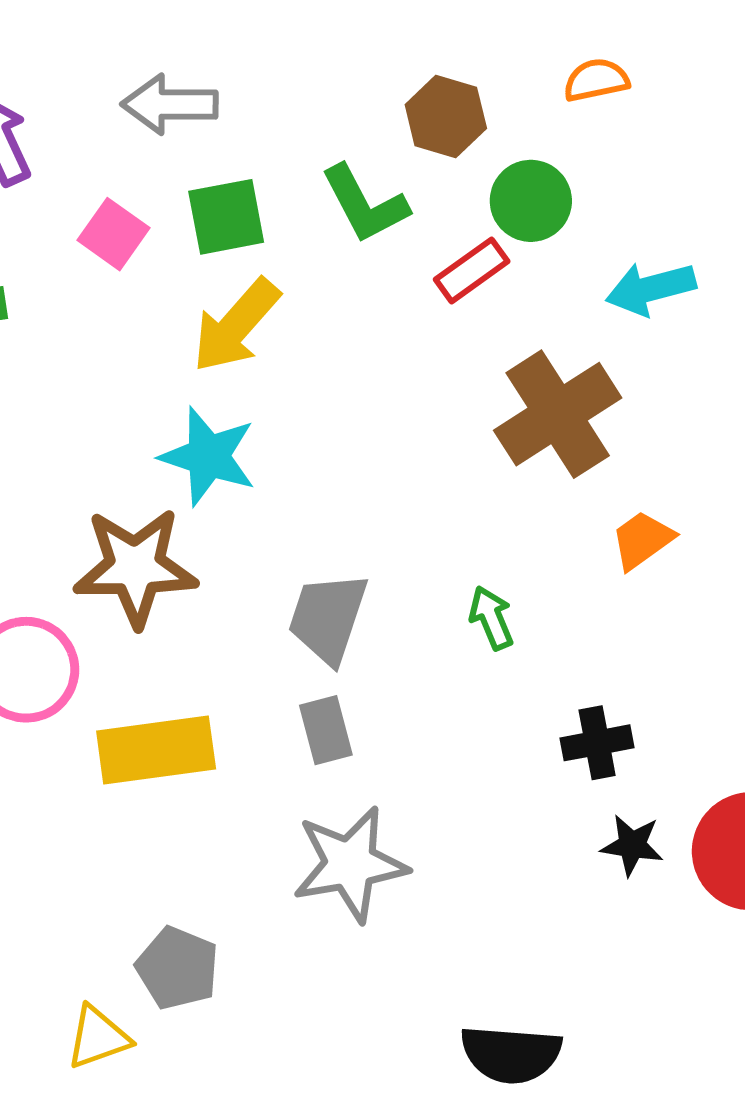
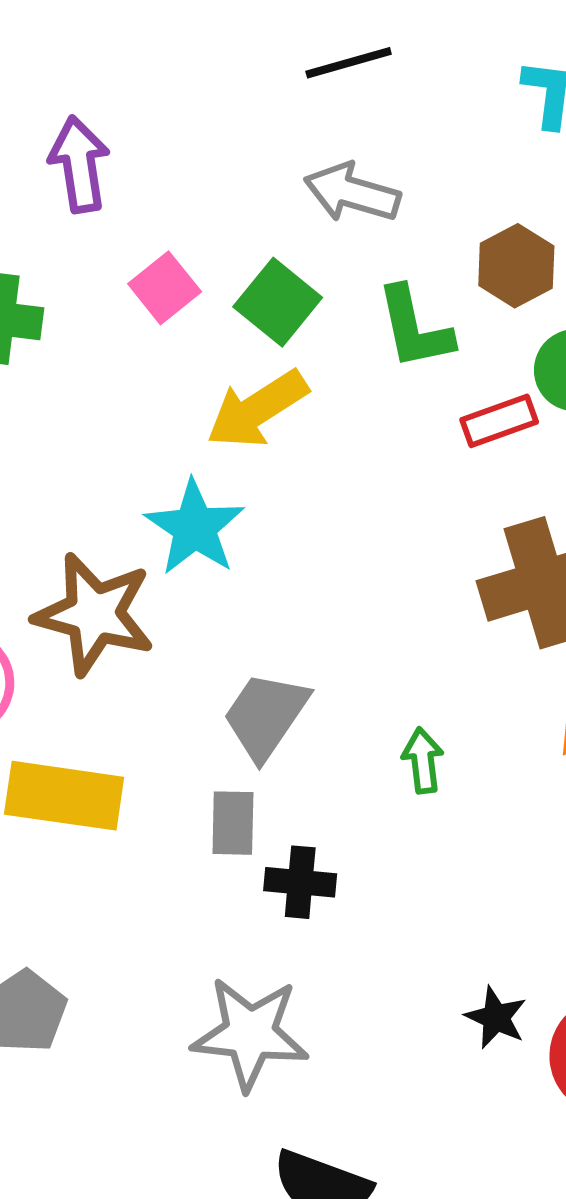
gray arrow: (170, 104) -> (352, 193), moved
green square: (226, 217) -> (278, 302), turned 34
black cross: (597, 743) -> (300, 882), moved
gray star: (350, 864) -> (250, 1034), moved

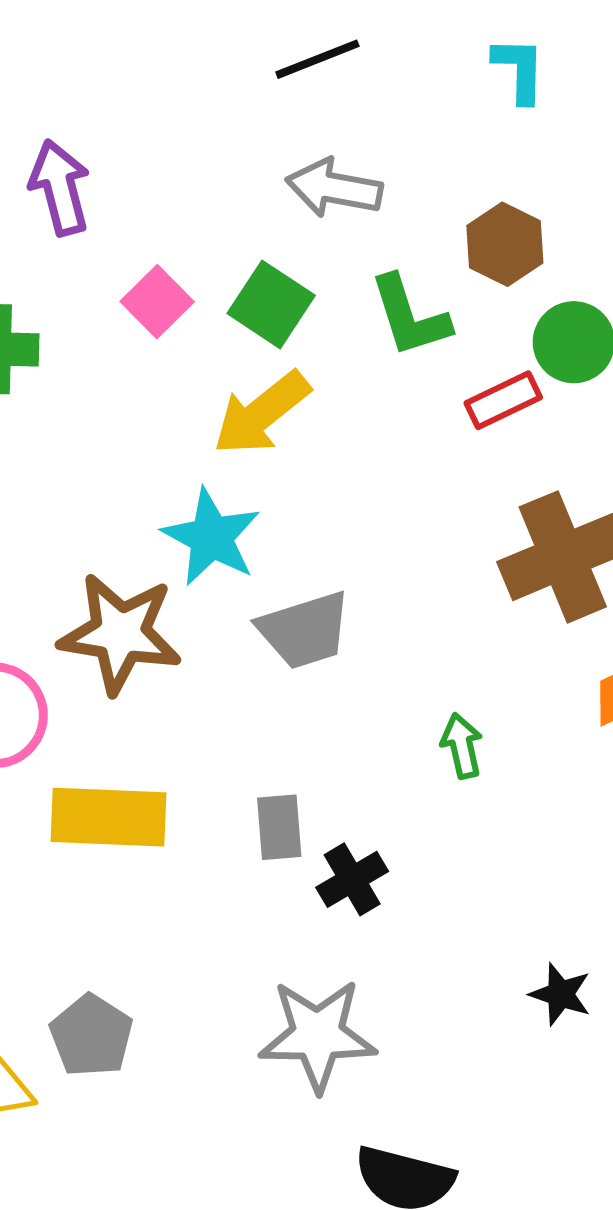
gray trapezoid: (266, 716) -> (305, 630), moved, turned -136
black cross: (300, 882) -> (352, 879), turned -30

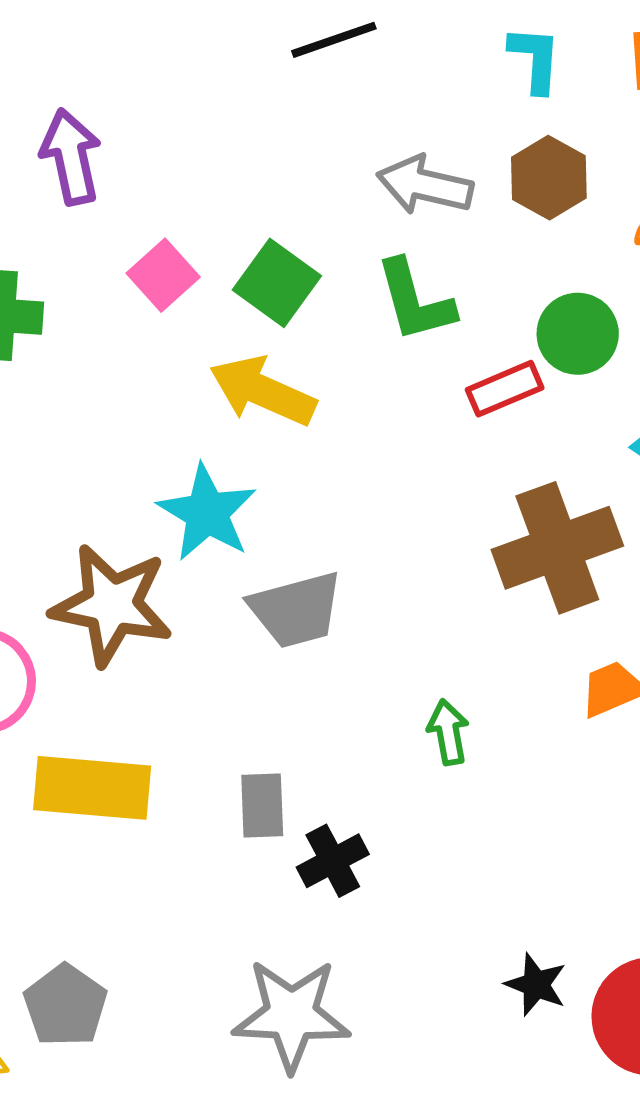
gray arrow: (334, 188) -> (425, 185), moved
brown hexagon: (505, 244) -> (549, 178), moved
yellow arrow: (262, 413) -> (263, 391), turned 60

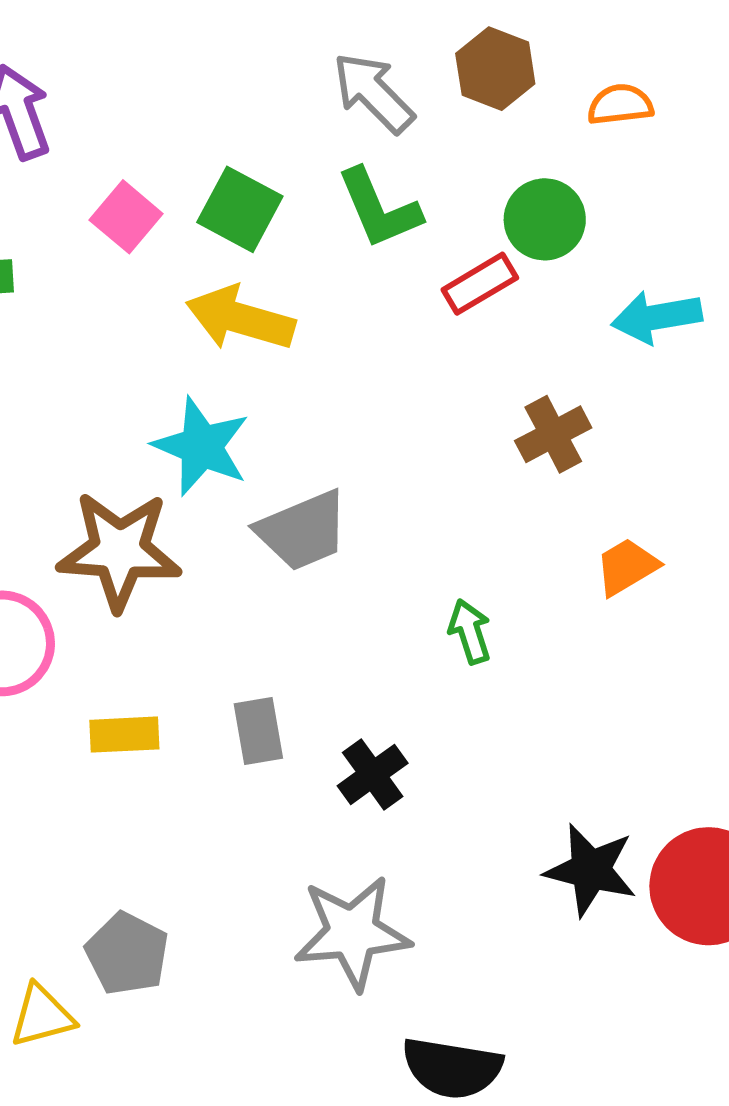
gray arrow: (425, 185) -> (373, 93), turned 40
brown cross: (557, 548) -> (553, 434), size x0.6
yellow rectangle: (92, 788) -> (124, 735), size x0.6
gray rectangle: (262, 806) -> (258, 731), moved
black star: (536, 985) -> (591, 870), size x1.5

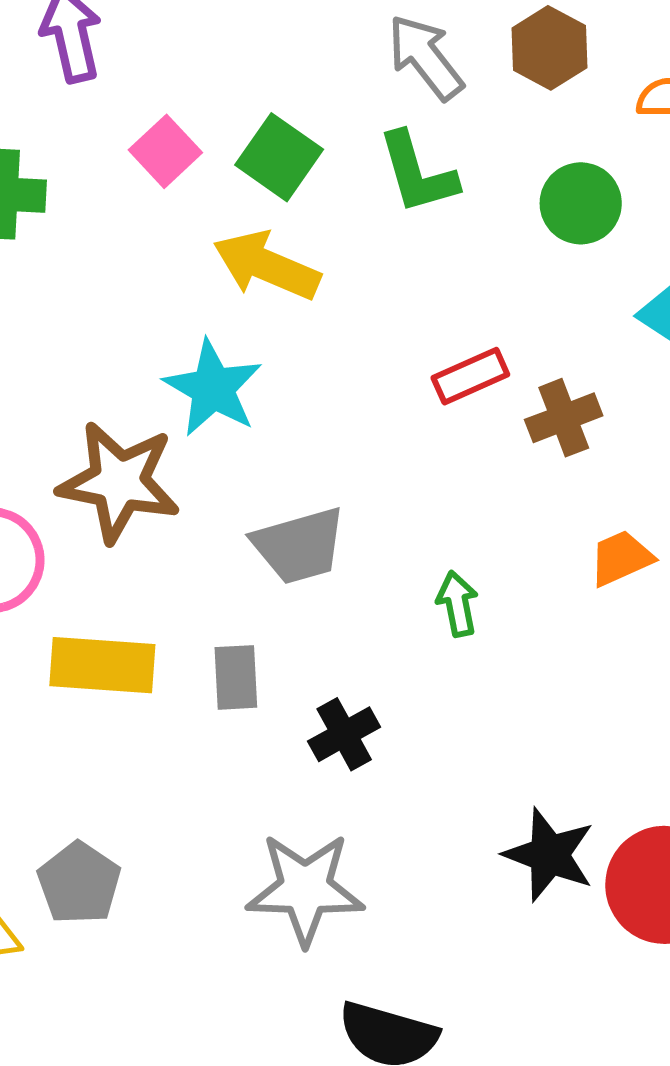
red rectangle: (480, 284) -> (470, 376), moved
gray trapezoid: (303, 531) -> (299, 546), moved
yellow rectangle: (124, 735) -> (102, 665), size x1.5

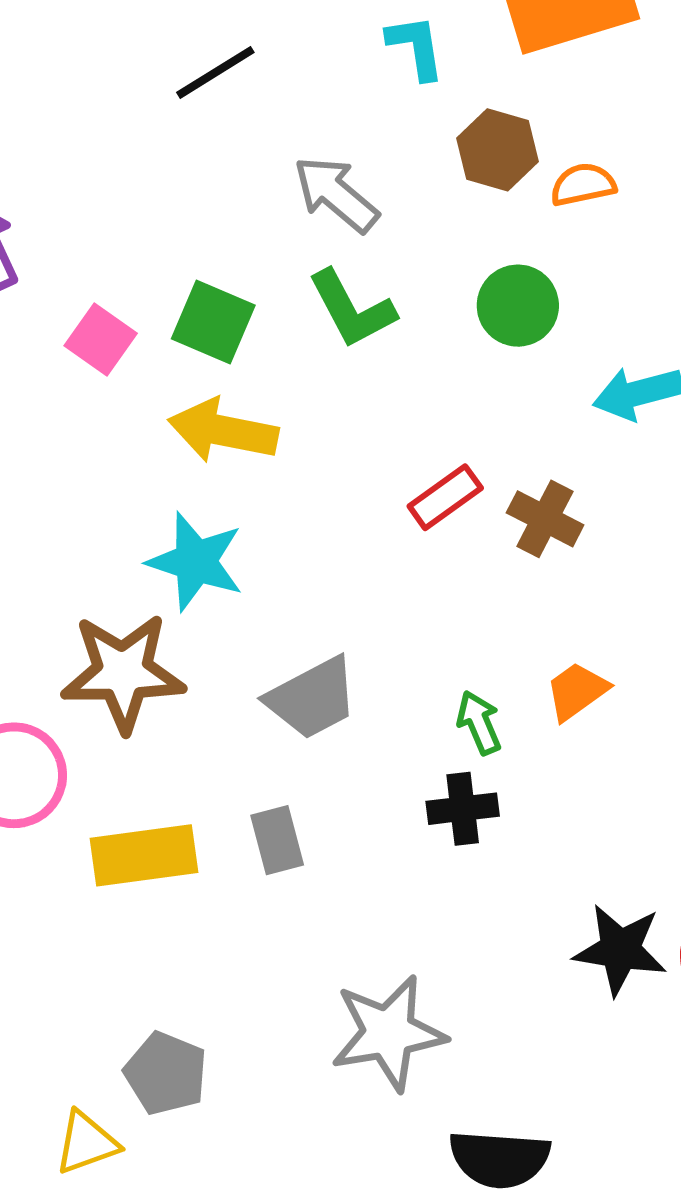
brown hexagon: (549, 48) -> (498, 150), moved
brown cross: (564, 418) -> (545, 519), turned -30
orange trapezoid: (621, 558) -> (577, 691), moved
black cross: (344, 734) -> (463, 809), moved, turned 34

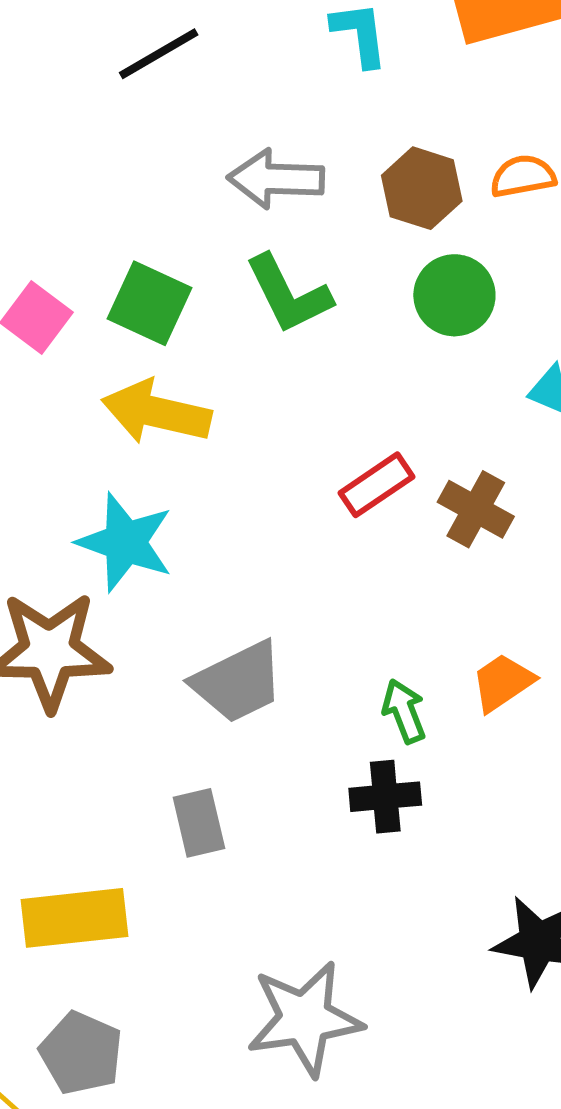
brown hexagon: (498, 150) -> (422, 188), moved
gray arrow: (336, 194) -> (276, 179), turned -40
yellow rectangle: (144, 855) -> (74, 918), moved

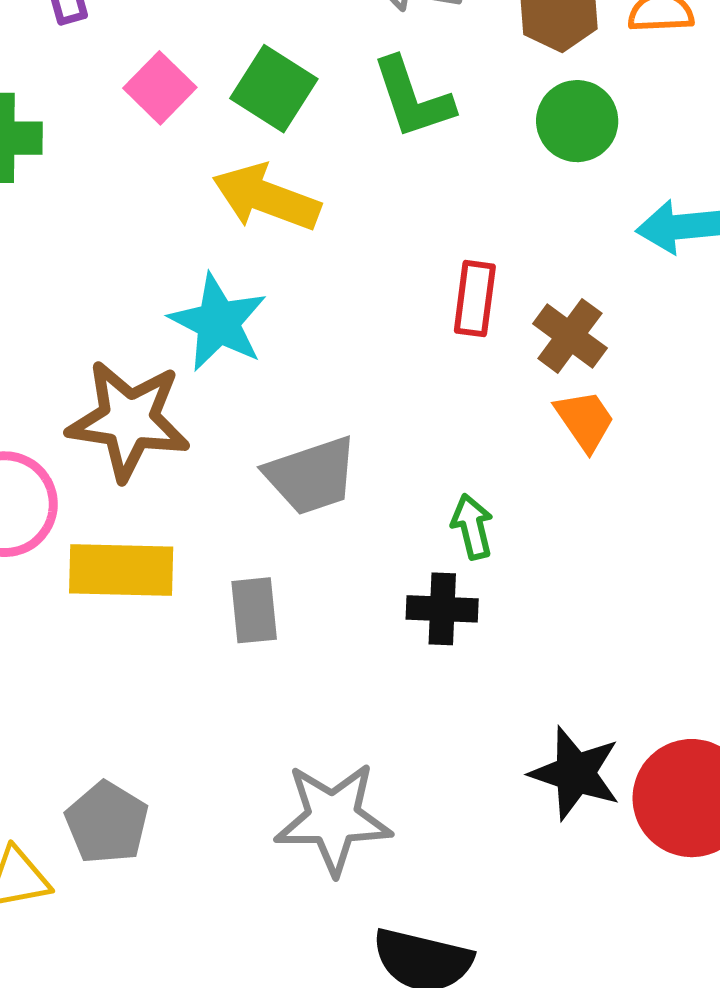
red rectangle: (376, 485) -> (475, 299), turned -56
orange trapezoid: (503, 682) -> (585, 420), moved, turned 82
yellow rectangle: (74, 918) -> (121, 570), moved

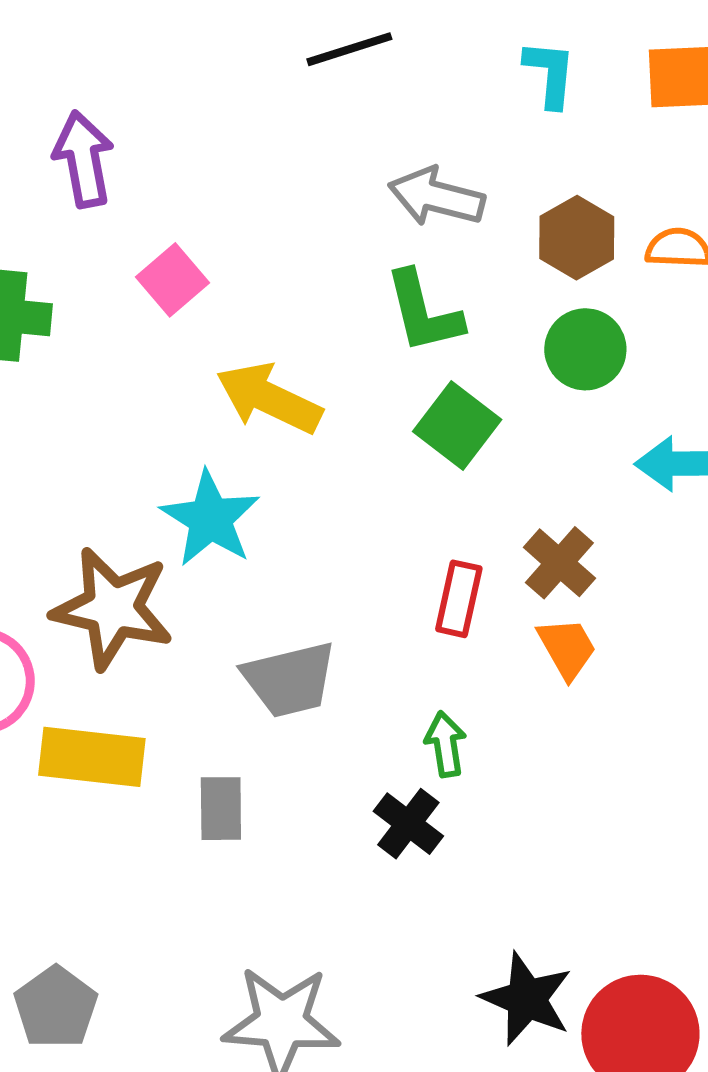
green square: (274, 89) -> (457, 426), moved
red rectangle: (475, 299) -> (459, 599), moved
black cross: (442, 609) -> (408, 824), turned 30

